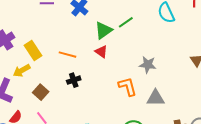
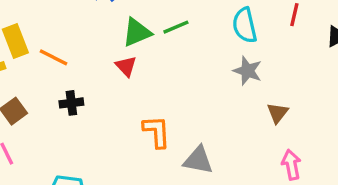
orange line: (67, 55) -> (54, 57), moved
gray star: (148, 65) -> (247, 71), moved

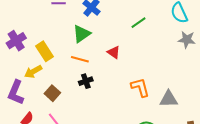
green triangle: (137, 32) -> (82, 34), moved
orange line: (54, 57) -> (80, 59), moved

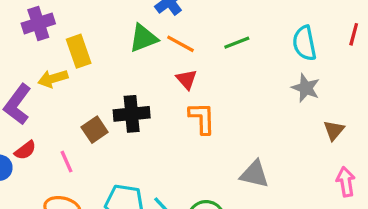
orange line: (80, 59) -> (180, 44), moved
black cross: (86, 81) -> (132, 114), size x1.5
orange L-shape: (140, 87) -> (202, 118), moved
brown square: (52, 93) -> (95, 130), moved

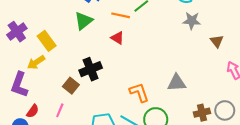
orange line: (180, 44) -> (121, 15), moved
orange L-shape: (202, 118) -> (139, 92), moved
pink line: (66, 162) -> (60, 110), turned 64

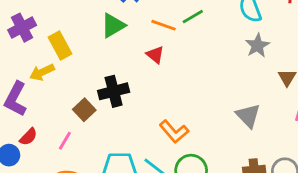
gray star: (192, 21) -> (257, 46), turned 30
gray triangle: (177, 83) -> (248, 116), moved, turned 42
orange L-shape: (139, 92) -> (174, 132), turned 150

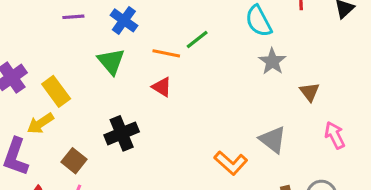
green triangle: (113, 26) -> (111, 61), turned -32
brown square: (84, 110) -> (74, 161), moved
orange L-shape: (174, 132) -> (231, 163), moved

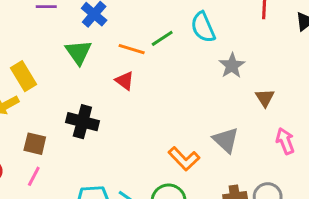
cyan semicircle: (259, 21) -> (203, 27), moved
black cross: (122, 133) -> (82, 122), turned 32
brown square: (74, 161) -> (35, 144), turned -30

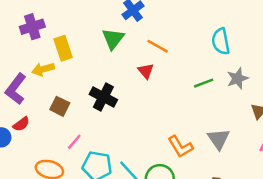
green line: (162, 38) -> (204, 83), moved
pink line: (34, 176) -> (74, 142), moved

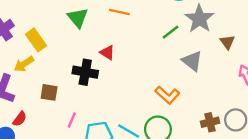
red triangle: (146, 71) -> (107, 53), moved
gray star: (237, 78) -> (199, 19), size x1.4
gray triangle: (219, 139) -> (192, 61), moved

